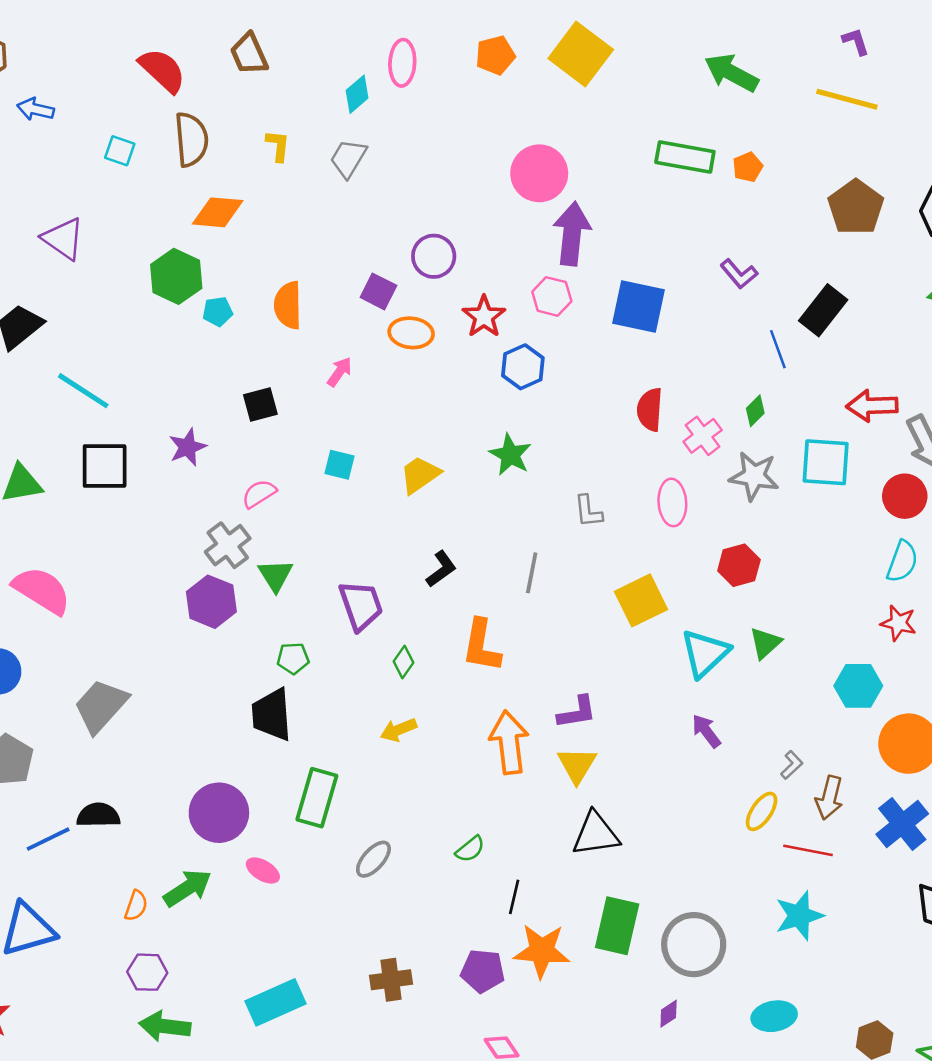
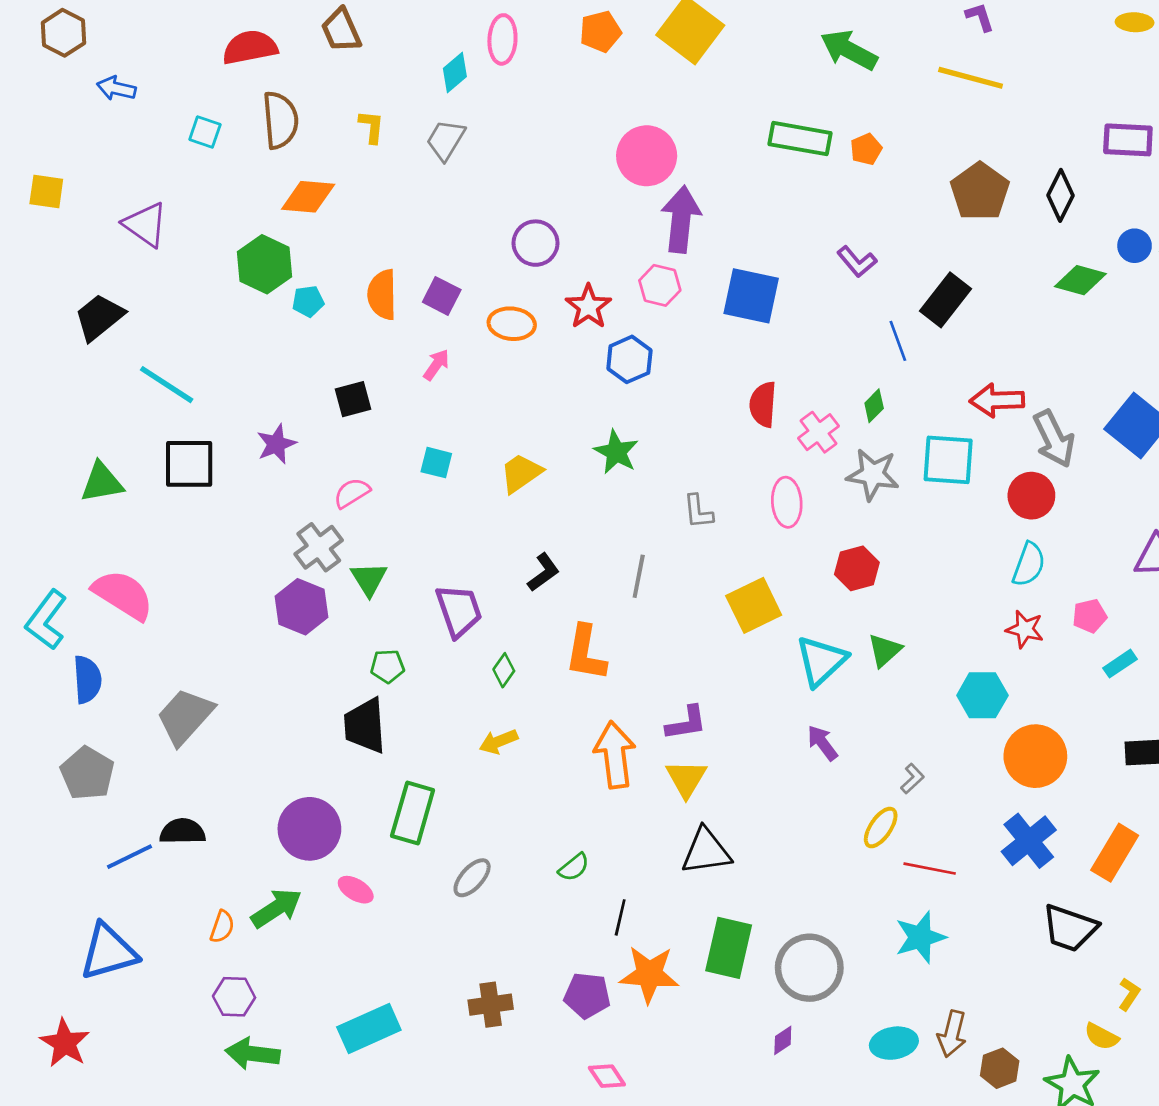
red semicircle: (162, 70) -> (250, 47), turned -54
purple square: (378, 291) -> (442, 296), moved
brown arrow: (829, 798) -> (952, 1034), moved

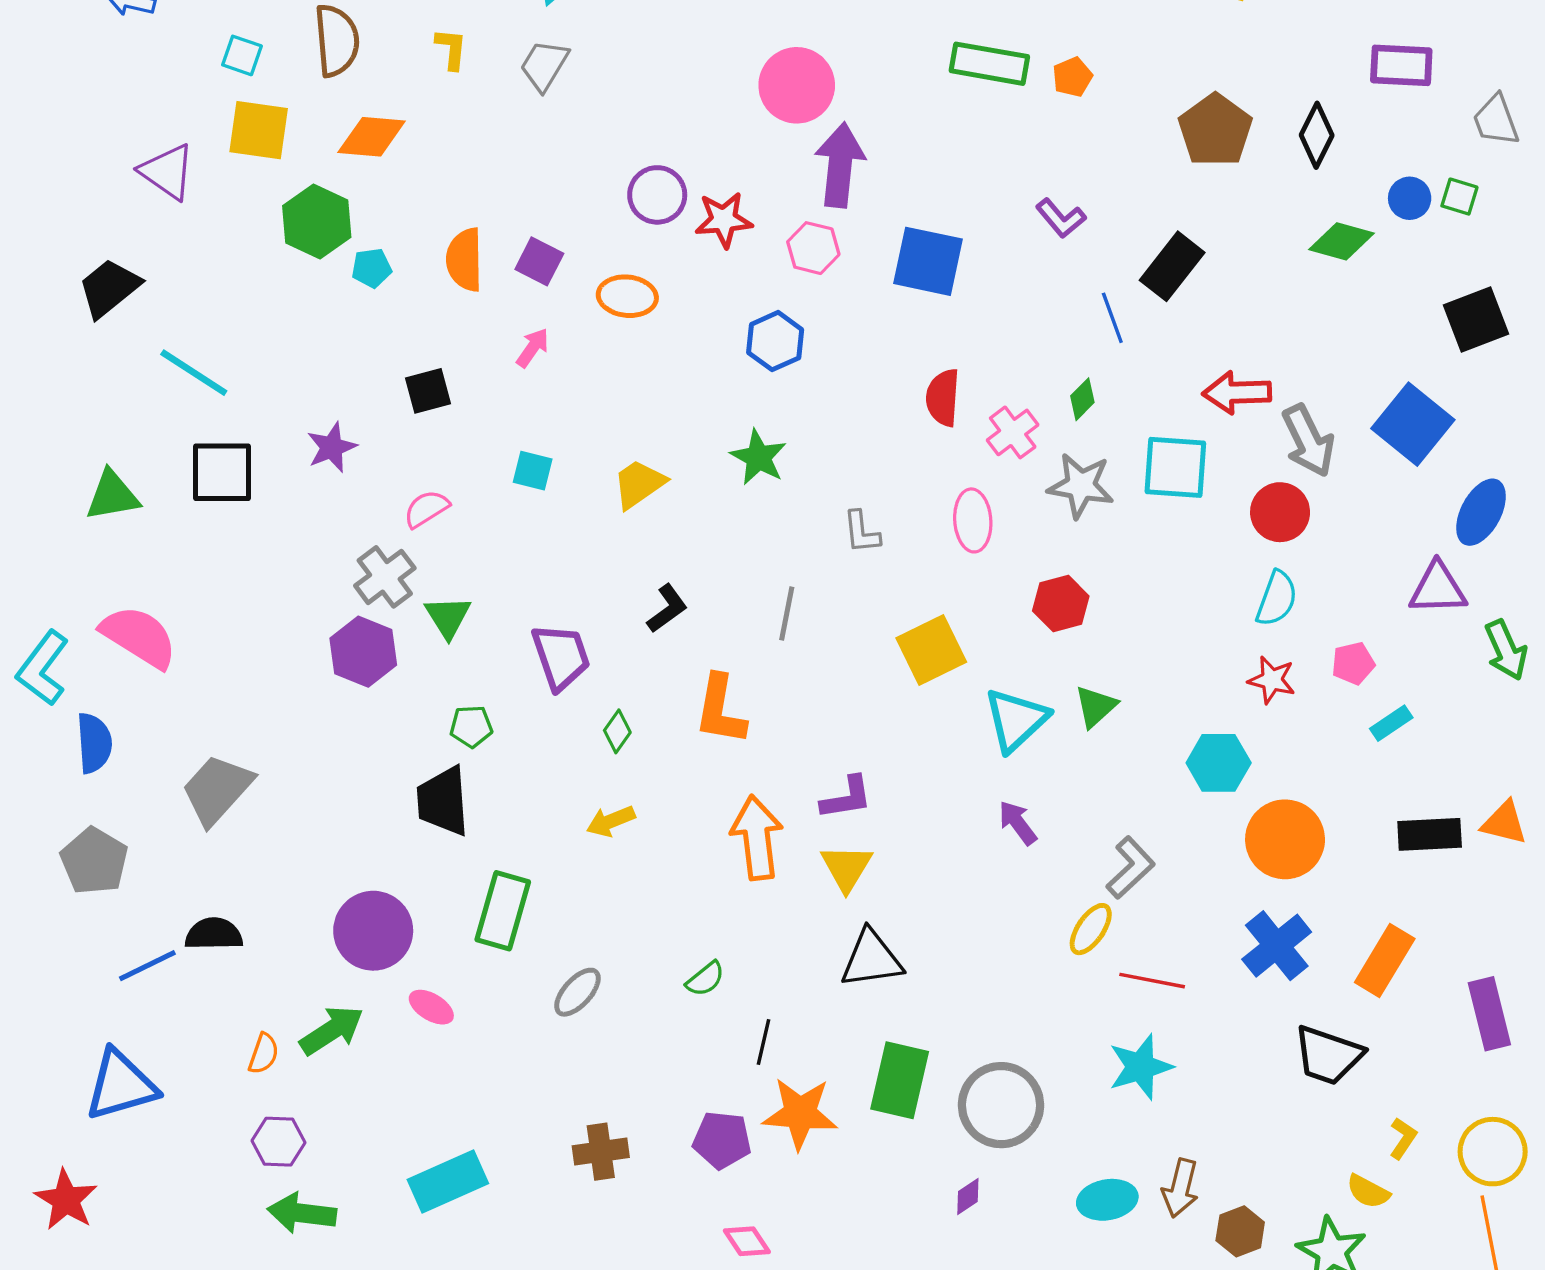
yellow square: (46, 191) -> (259, 130), moved, size x1.4
red star: (588, 307) -> (724, 220), moved, turned 30
gray L-shape: (912, 779) -> (1131, 868), size x1.6

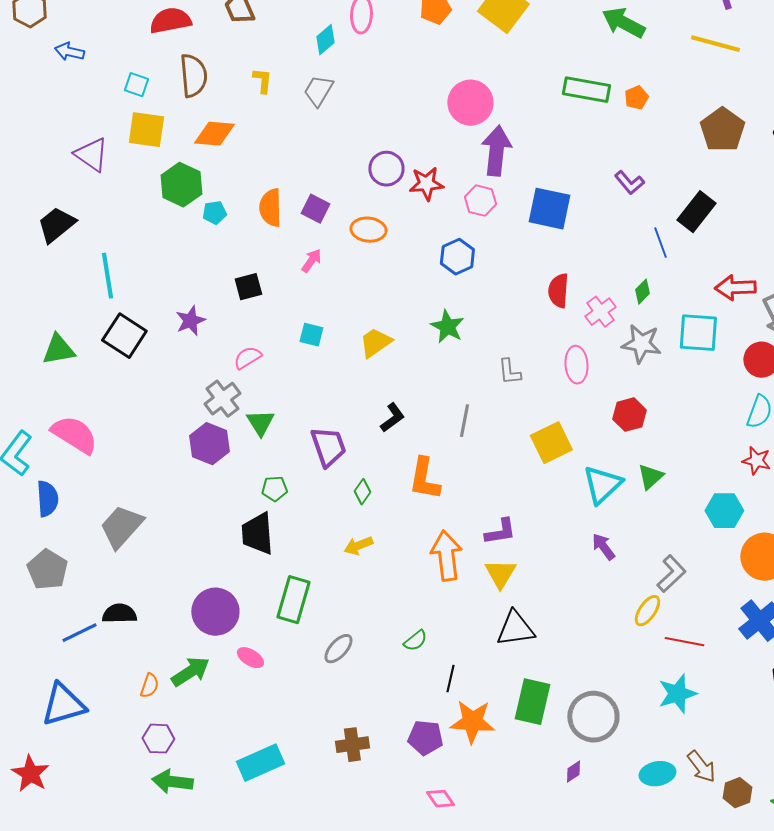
cyan line: (194, 373) -> (107, 276), turned 48
black square: (222, 472) -> (124, 336), turned 33
brown arrow: (1180, 1188) -> (701, 767), turned -52

